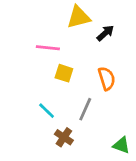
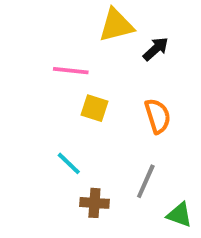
gray line: (85, 109) -> (146, 181), moved
brown cross: (64, 137) -> (94, 203), turned -30

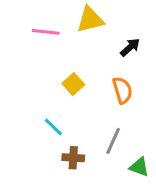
black arrow: (156, 49) -> (130, 47), moved
pink line: (71, 71) -> (46, 32), moved
yellow square: (94, 108) -> (73, 84), turned 30

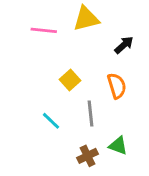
gray line: (113, 141) -> (90, 114), moved, turned -30
brown cross: (73, 158) -> (88, 156), moved, turned -30
green triangle: (139, 167) -> (118, 146), moved

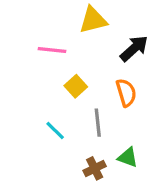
pink line: (44, 30) -> (52, 50), moved
black arrow: (124, 45) -> (134, 48), size x1.4

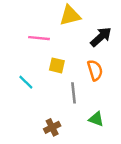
yellow square: (76, 86) -> (57, 65), turned -35
cyan line: (55, 131) -> (26, 82), moved
brown cross: (95, 168) -> (52, 127), moved

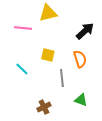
yellow triangle: (70, 15) -> (48, 13), moved
pink line: (39, 38) -> (23, 28), moved

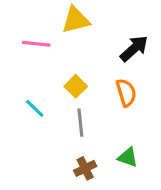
yellow square: (48, 55) -> (76, 86), turned 32
gray line: (62, 78) -> (80, 123), moved
brown cross: (44, 107) -> (85, 168), moved

